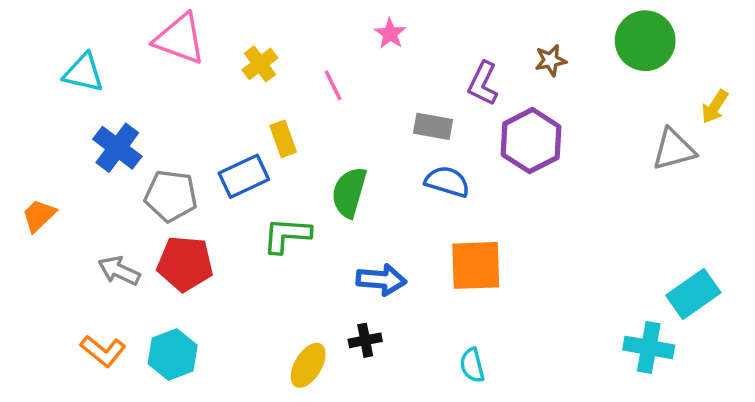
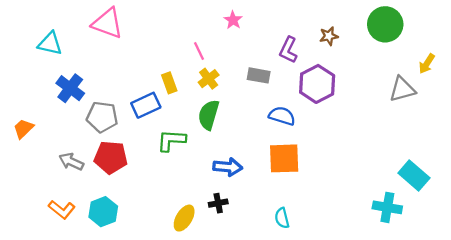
yellow cross: (260, 64) -> (209, 79), moved
blue semicircle: (447, 182) -> (282, 116), moved
cyan rectangle: (693, 294) -> (414, 175), turned 76

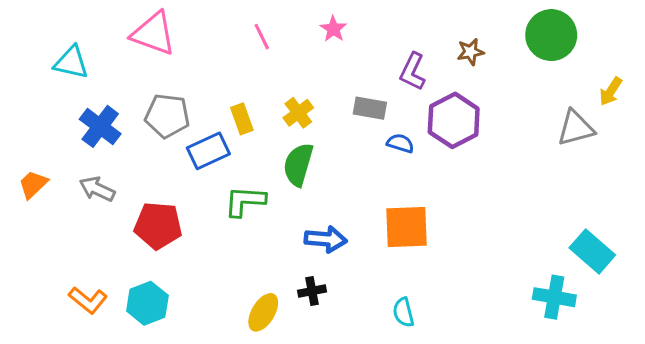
pink line: (199, 51) -> (262, 37), moved
blue semicircle: (282, 116) -> (400, 143), moved, size x0.7
gray pentagon: (102, 117) -> (167, 116), moved
gray arrow: (71, 162) -> (97, 189), moved

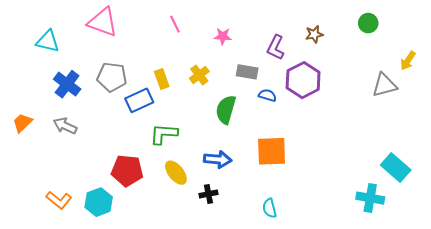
pink star: (333, 29) -> (223, 36), moved, turned -30
green circle: (551, 35) -> (368, 23), size x0.6
green semicircle: (298, 165) -> (226, 110), moved
red pentagon: (158, 226) -> (127, 171), moved
yellow ellipse: (263, 312) -> (176, 173), moved, turned -70

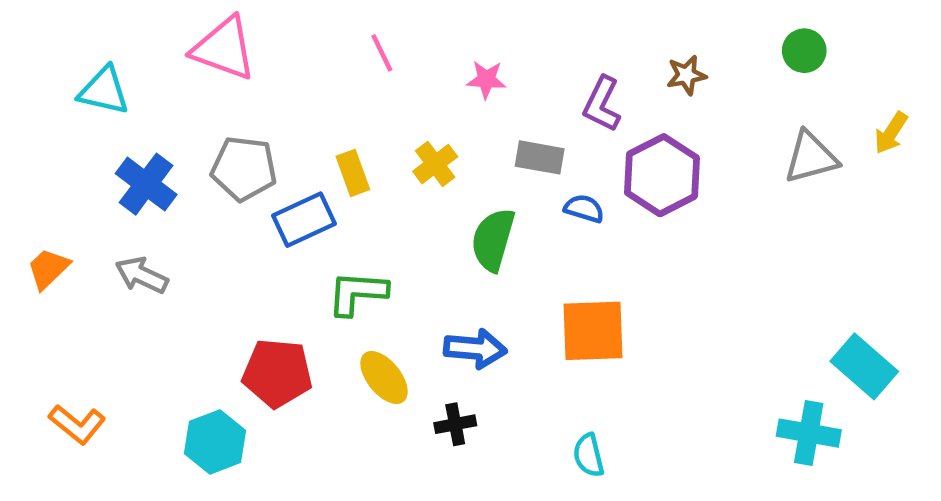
gray triangle: (384, 85) -> (811, 157), moved
orange L-shape: (59, 200) -> (77, 424), moved

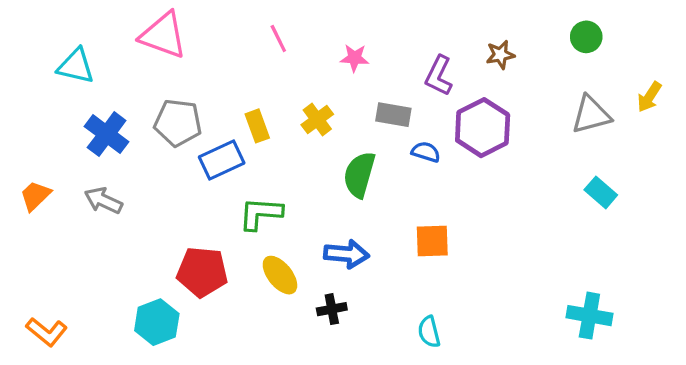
orange square: (593, 331) -> (432, 241), size x0.7
cyan rectangle: (864, 366) -> (601, 192), moved, size x0.7
orange L-shape: (77, 424) -> (47, 332), moved

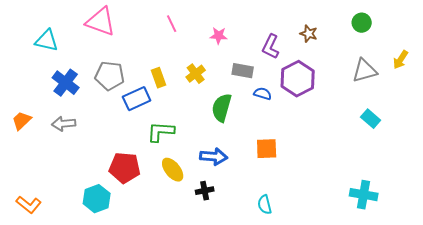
brown star: (500, 55) -> (309, 34), turned 30
gray arrow: (103, 201) -> (64, 124), turned -30

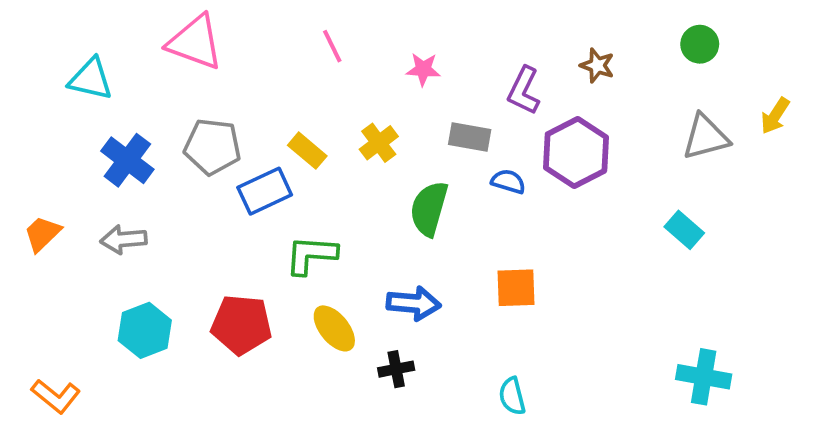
yellow rectangle: (159, 78) -> (307, 151), turned -30
cyan rectangle: (371, 119) -> (684, 230), moved
cyan hexagon: (97, 199) -> (145, 330), moved

